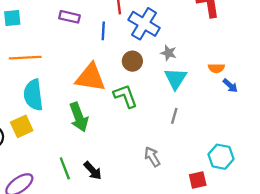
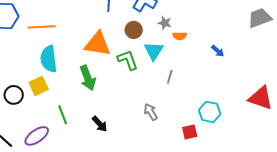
orange semicircle: (216, 68) -> (180, 36), moved
cyan triangle: (176, 79) -> (154, 51), moved
green line: (65, 168) -> (63, 115), moved

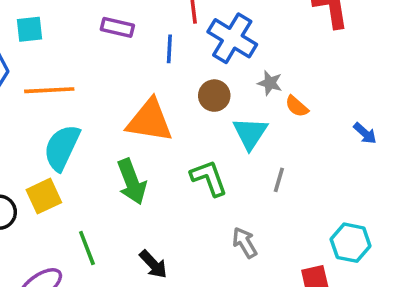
orange semicircle: (180, 36) -> (297, 106), turned 40
cyan semicircle: (49, 59) -> (62, 148), turned 32
green L-shape: (128, 60) -> (209, 178), moved

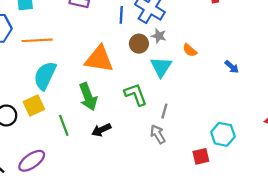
blue line: (169, 49) -> (121, 15), moved
gray star: (270, 83) -> (159, 36), moved
gray line: (279, 180) -> (164, 111), moved
green line: (87, 248) -> (64, 125), moved
black arrow: (153, 264) -> (101, 130), moved, turned 108

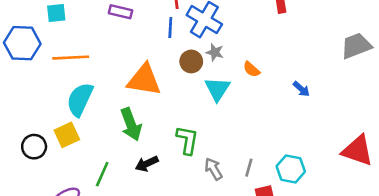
green L-shape: (136, 94) -> (187, 140), moved, turned 30
gray line: (164, 111) -> (249, 168), moved
green line: (64, 125) -> (102, 174), moved, turned 45

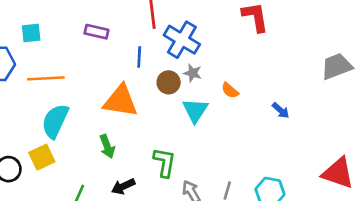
blue line: (170, 27) -> (139, 57), moved
green arrow: (131, 124) -> (107, 146), size x0.7

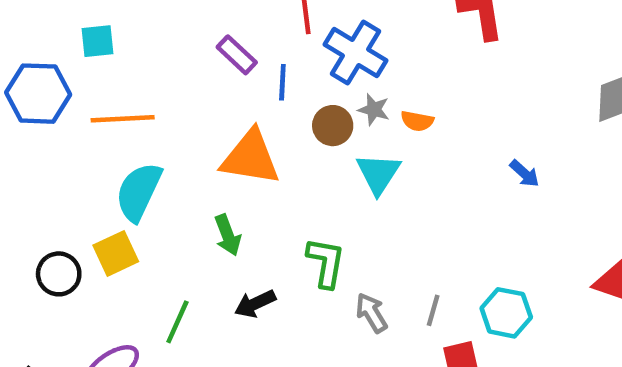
purple rectangle: (96, 32) -> (237, 55), moved, turned 30
orange semicircle: (230, 90) -> (417, 121), moved, turned -30

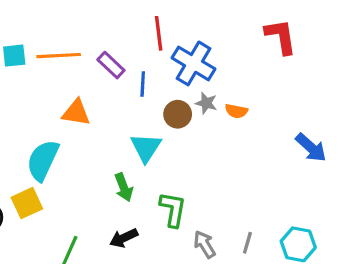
orange line: (123, 119) -> (59, 56), moved
orange triangle: (250, 158) -> (76, 113), moved, size x0.7
cyan triangle: (378, 174) -> (146, 148), moved
blue arrow: (524, 174) -> (311, 148), size x1.5
green arrow: (228, 235) -> (124, 187), moved

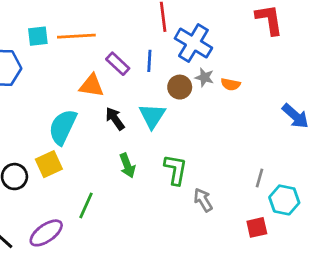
purple rectangle: (111, 65) -> (118, 64), moved
green arrow: (124, 187) -> (127, 166), moved
black arrow: (124, 238) -> (115, 119), moved, turned 80
gray line: (247, 243) -> (260, 178), moved

